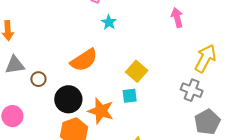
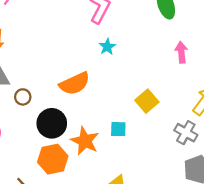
yellow square: (137, 71) -> (147, 101), moved

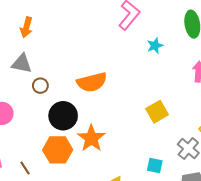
cyan star: (107, 47) -> (155, 46), moved
cyan square: (118, 129) -> (155, 165), moved

